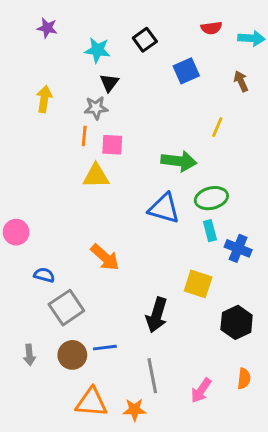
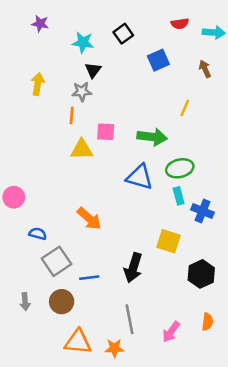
pink square: (112, 145) -> (106, 132), moved
blue line: (105, 348) -> (89, 278), moved

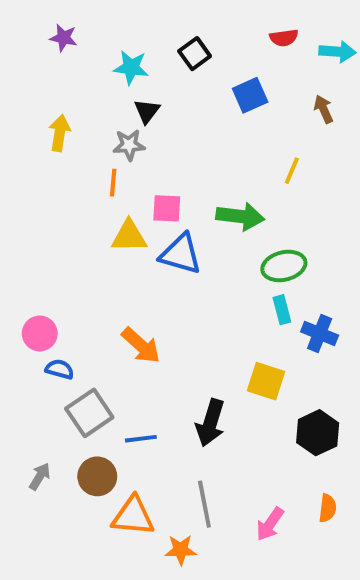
blue triangle: (140, 177) -> (181, 254), moved
pink circle: (14, 197) -> (40, 333), moved
gray arrow: (25, 302) -> (40, 476), turned -144
orange triangle: (78, 342) -> (133, 516), moved

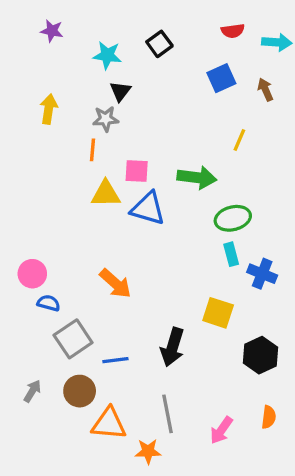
blue square: (250, 95) -> (221, 78), moved

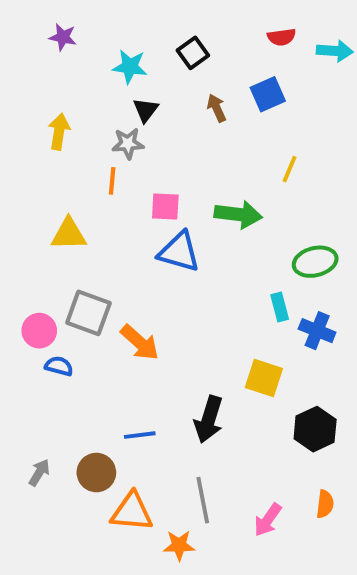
brown arrow: (265, 90) -> (217, 108), moved
yellow triangle: (106, 194) -> (69, 234), moved
green ellipse: (233, 218) -> (315, 262), moved
gray square: (73, 339) -> (88, 313), moved, turned -36

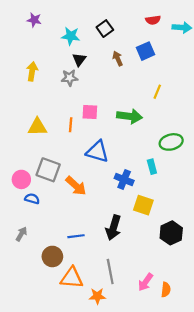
orange line: (112, 181) -> (71, 125), moved
blue triangle: (179, 252) -> (97, 152), moved
blue cross: (317, 331) -> (124, 179), moved
gray arrow: (39, 473) -> (21, 234), moved
orange semicircle: (325, 504) -> (166, 290), moved

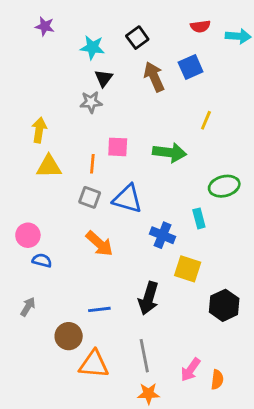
brown arrow: (118, 59) -> (154, 77), size x1.5
yellow arrow: (32, 71) -> (39, 130), moved
gray square: (48, 170) -> (90, 197), moved, size x0.7
orange star: (97, 296) -> (148, 394), moved

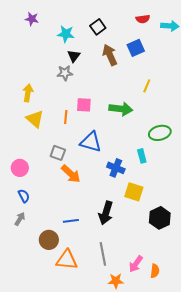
yellow triangle: (49, 167) -> (35, 119), turned 42
gray square: (90, 197) -> (58, 153), moved
blue semicircle: (42, 260) -> (24, 196), moved, turned 48
orange star: (148, 394) -> (116, 281), moved

